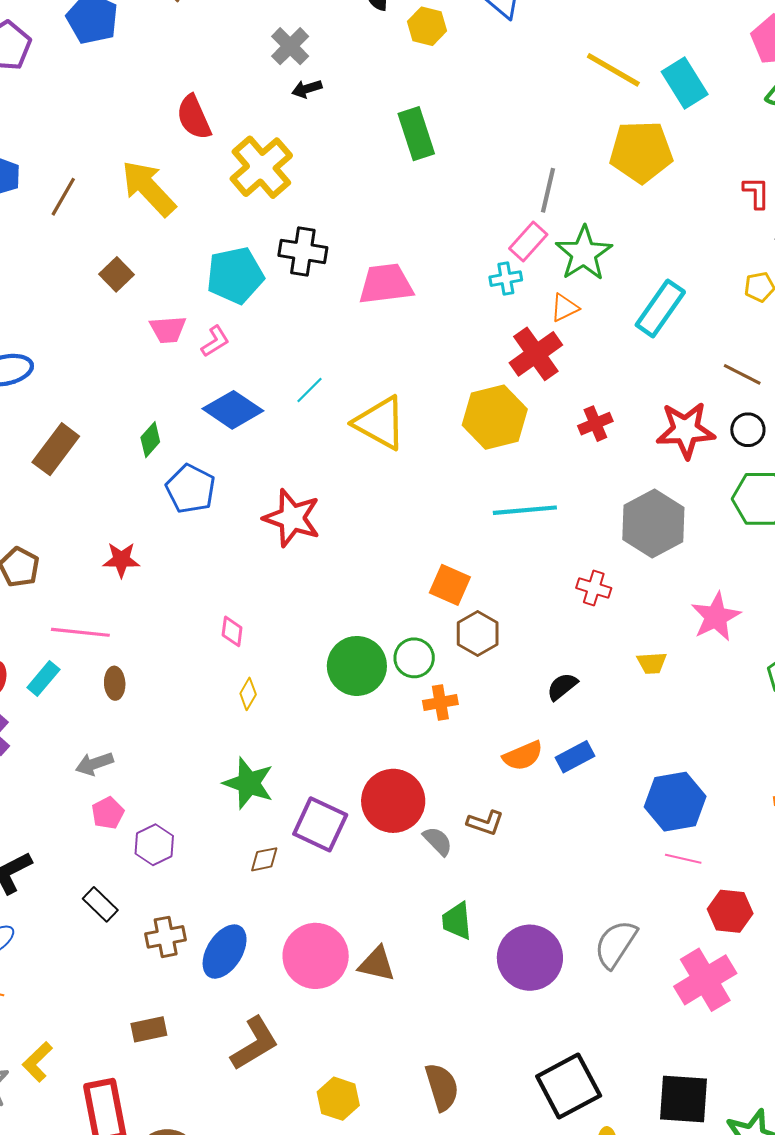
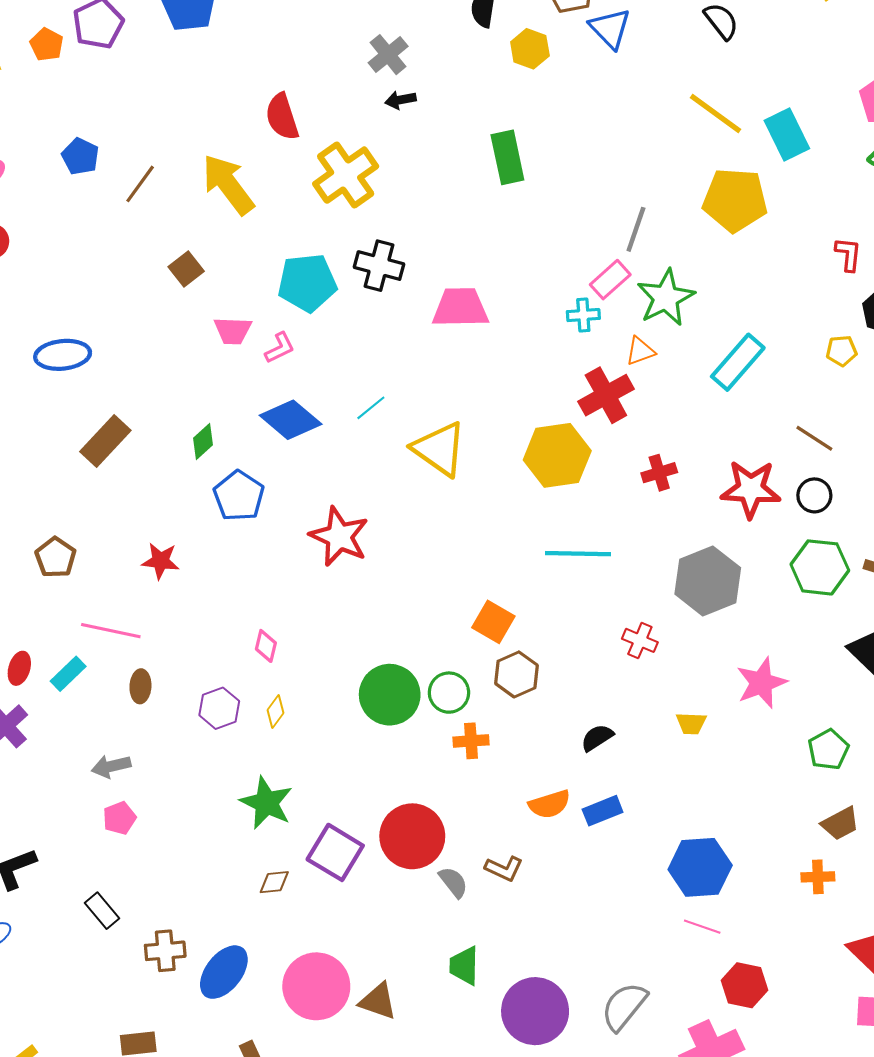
purple hexagon: (154, 845) -> (219, 708), moved

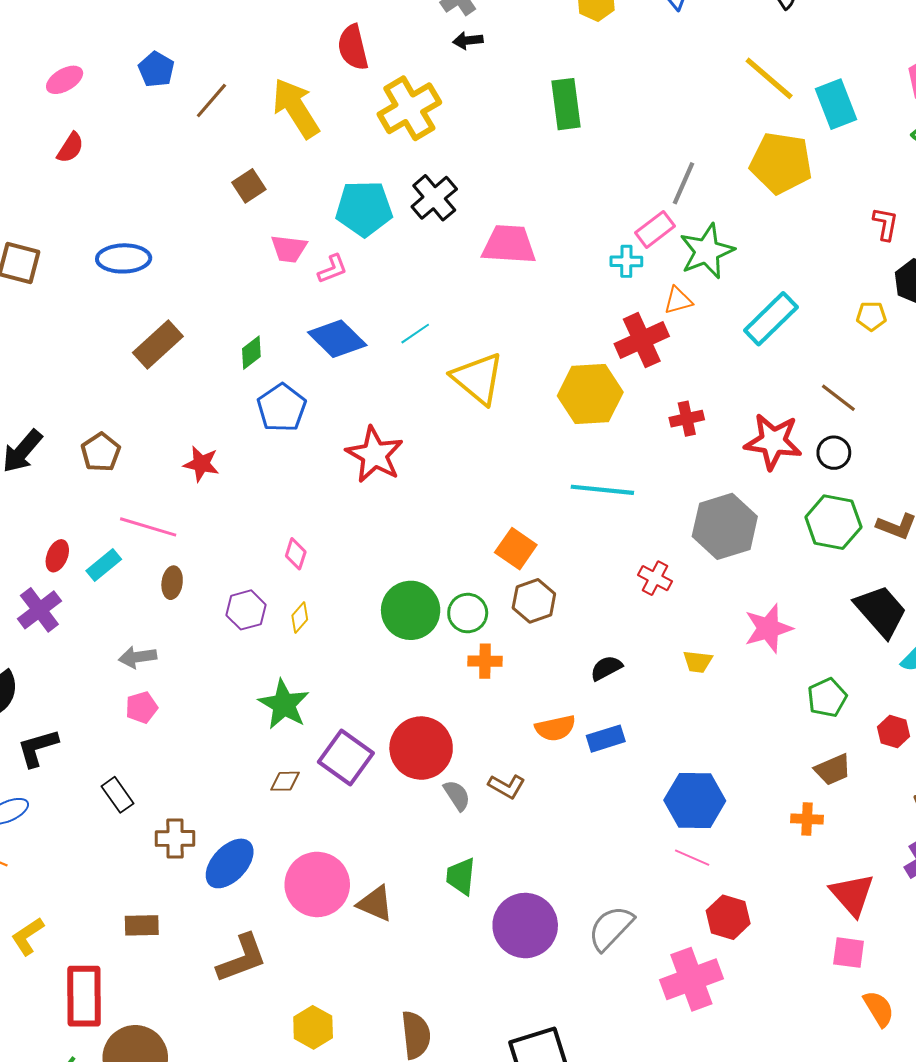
black cross: (379, 266) -> (434, 198), turned 30

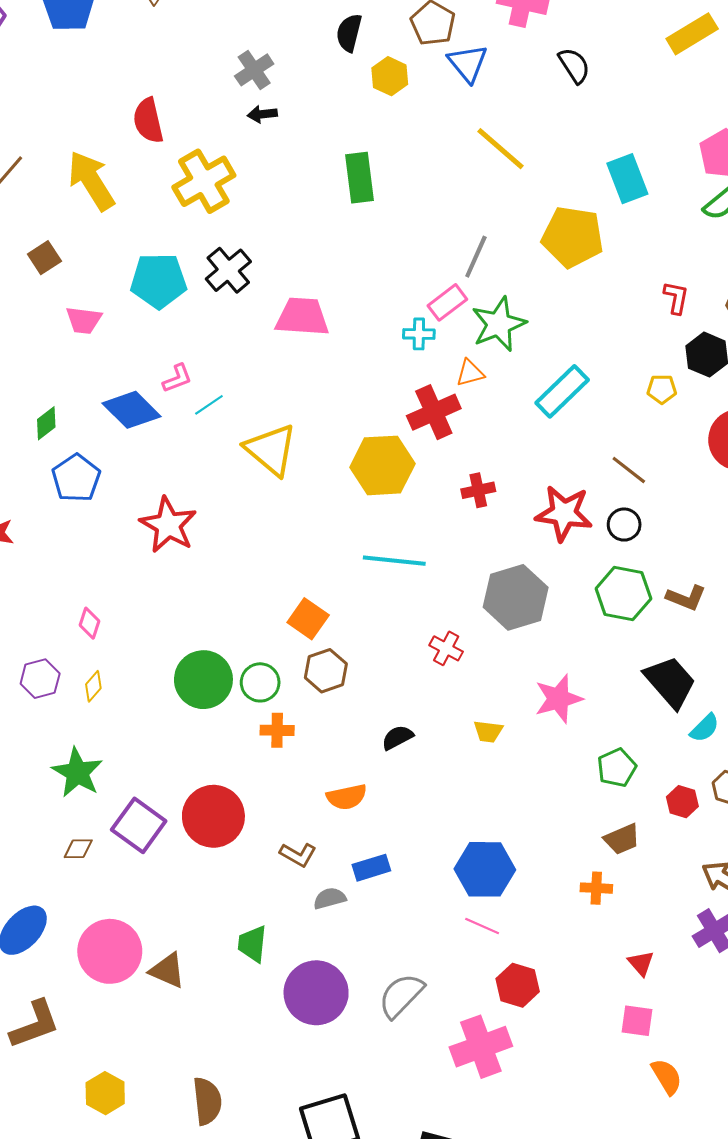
yellow line: (769, 78) -> (501, 149), moved
pink L-shape: (332, 269) -> (177, 378), moved
blue rectangle: (606, 739) -> (371, 868), moved
gray semicircle: (457, 795) -> (330, 898), moved, turned -72
red triangle: (852, 895) -> (641, 963), size x0.6

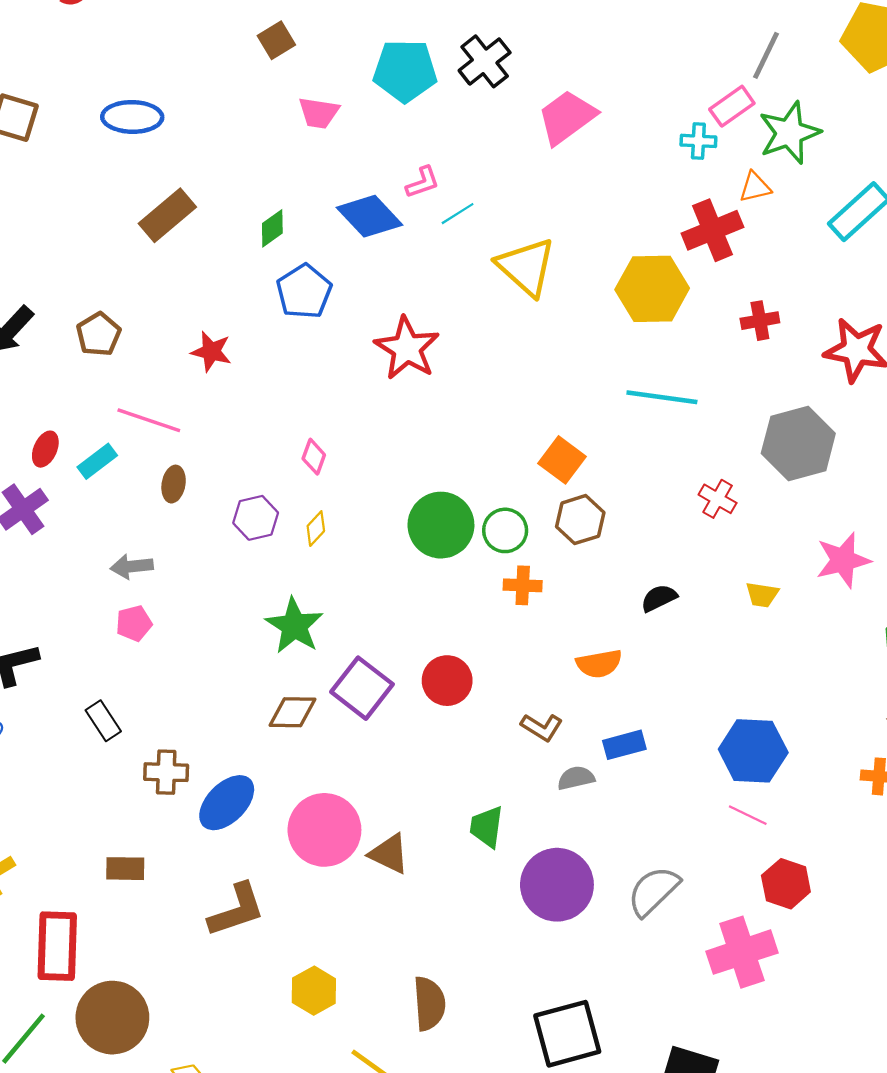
pink trapezoid: (302, 317) -> (567, 117), turned -42
red circle: (213, 816) -> (447, 681), size x0.7
brown diamond: (78, 849) -> (292, 712), size x1.4

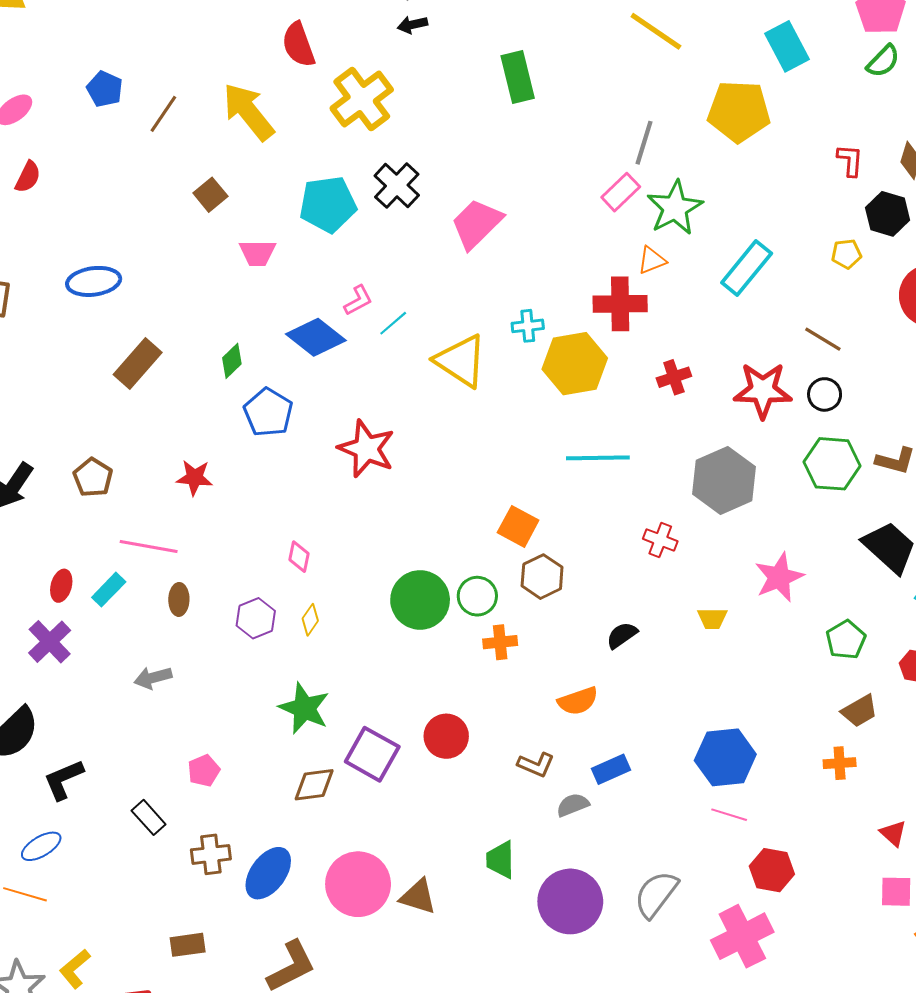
cyan cross: (698, 141) -> (528, 326), moved
red cross: (712, 230) -> (620, 304), turned 30
pink pentagon: (134, 623) -> (204, 771), moved

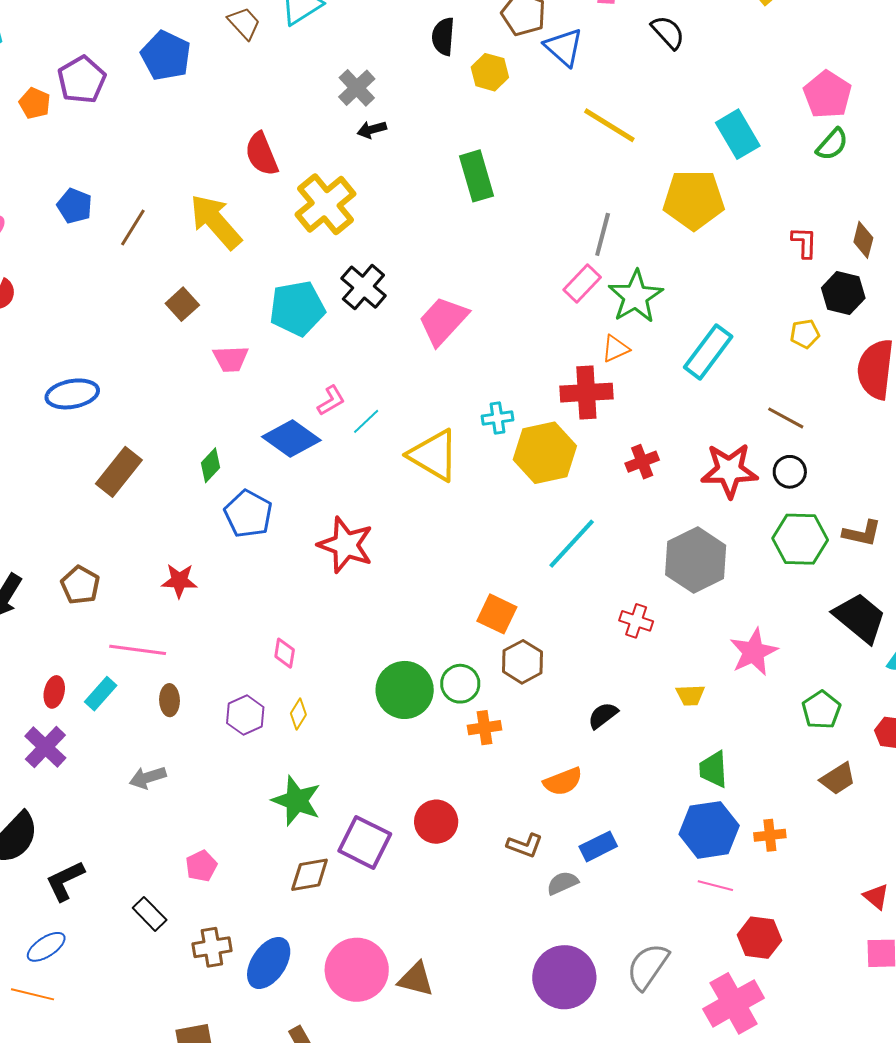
cyan line: (598, 458) -> (572, 544), turned -44
orange cross: (840, 763) -> (770, 835), moved
green trapezoid: (500, 860) -> (713, 769), moved

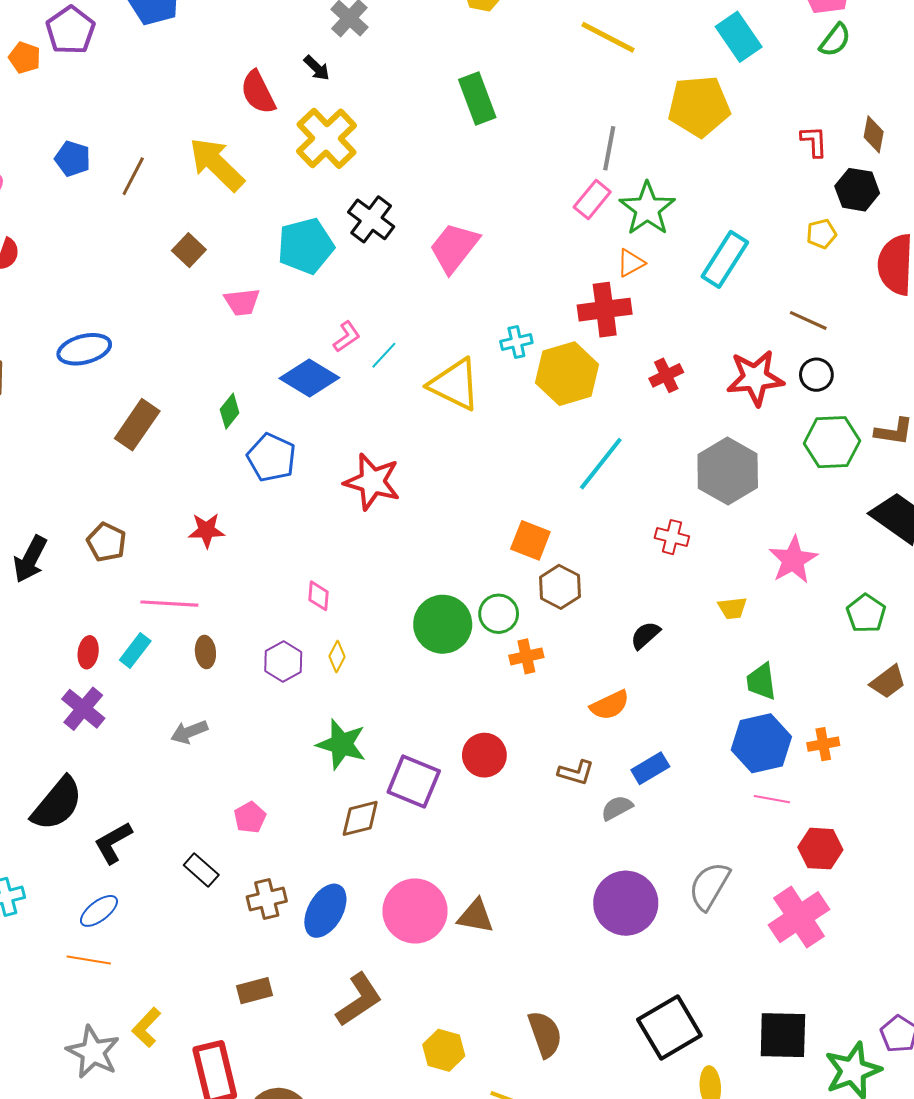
black arrow: (372, 130) -> (317, 68), moved, turned -116

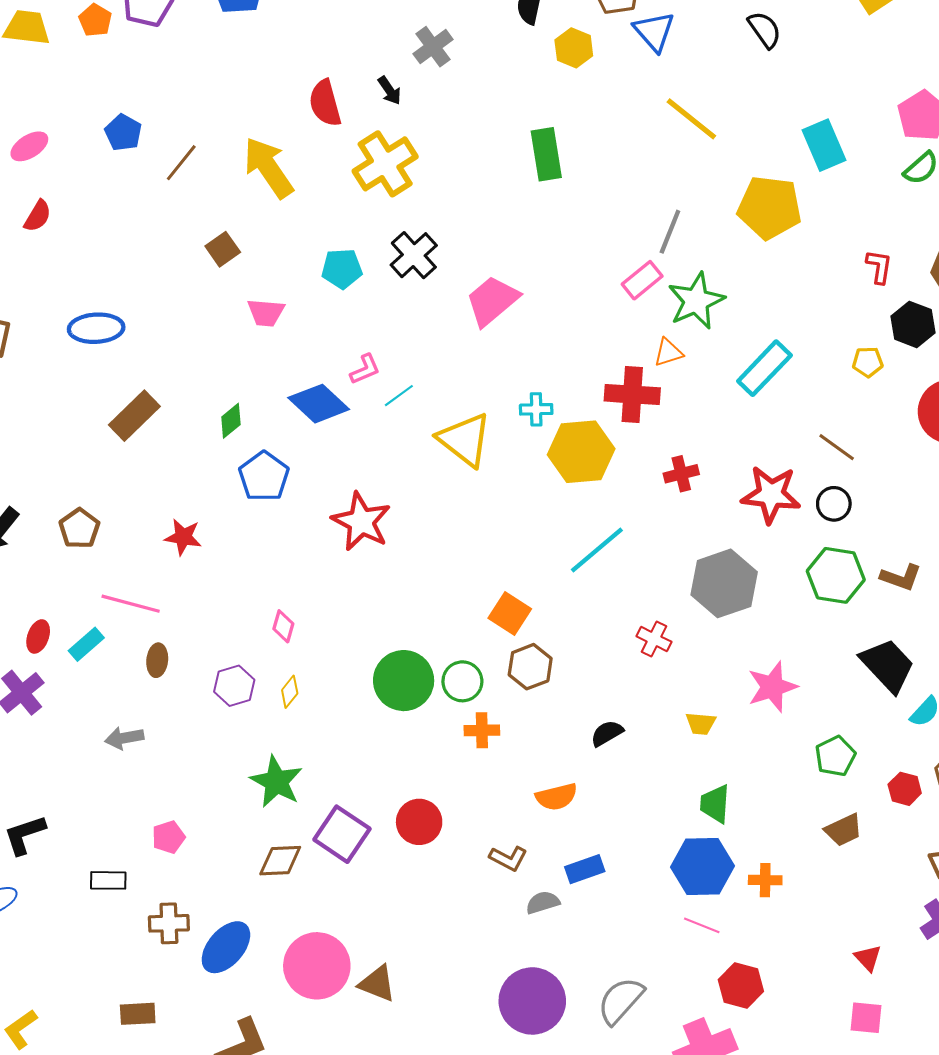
cyan pentagon: (306, 246) -> (342, 269), size x0.7
black rectangle: (201, 870) -> (108, 880), turned -52

